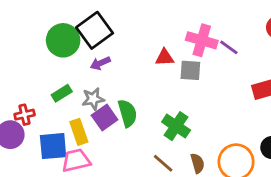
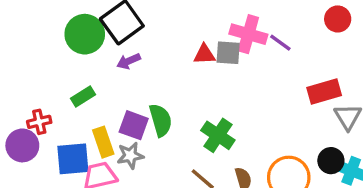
gray square: (190, 70) -> (228, 53), moved
gray star: (93, 99) -> (130, 156), moved
purple square: (105, 118) -> (134, 125), turned -35

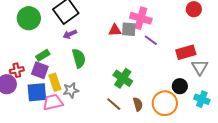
green circle: (85, 34) -> (29, 18), moved
purple line: (280, 43) -> (151, 40), moved
green semicircle: (161, 120) -> (79, 58), moved
purple square: (134, 125) -> (40, 70), moved
black circle: (331, 161) -> (180, 86), moved

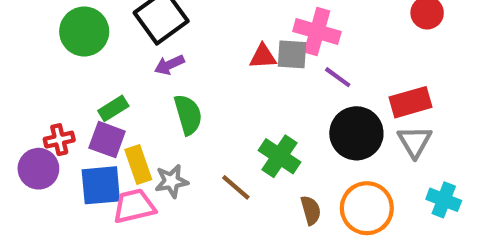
gray triangle: (200, 67) -> (415, 142), moved
black circle: (180, 86) -> (356, 133), moved, size x1.6
brown line: (114, 104) -> (236, 187), moved

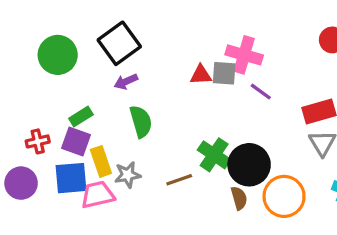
black circle: (356, 133) -> (249, 165), moved
purple circle: (38, 169) -> (21, 183), moved
brown line: (236, 187) -> (179, 180), turned -60

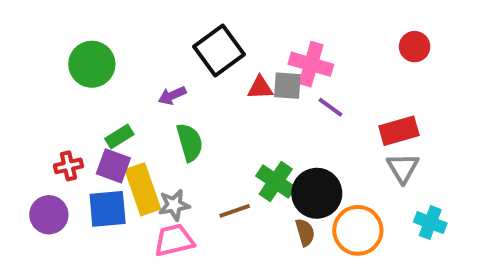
black square: (119, 43) -> (219, 50), moved
yellow rectangle: (101, 161) -> (143, 189), size x1.4
pink trapezoid: (98, 195) -> (174, 240), moved

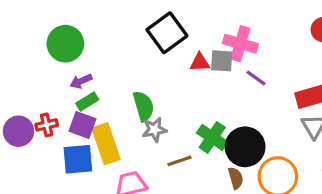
purple arrow: (172, 95) -> (81, 81), moved
gray star: (174, 205) -> (154, 130), moved
purple circle: (49, 215) -> (18, 131), moved

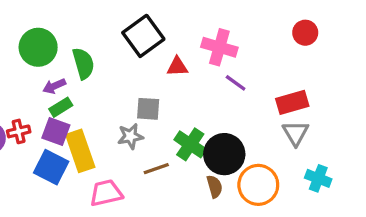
gray square: (222, 61) -> (148, 109), moved
green semicircle: (143, 106) -> (83, 63), moved
blue square: (78, 159) -> (51, 167), turned 32

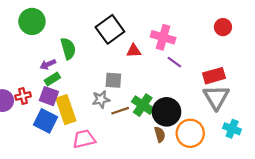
green circle: (38, 47) -> (32, 21), moved
gray triangle: (296, 133) -> (216, 97), size x1.4
brown line: (156, 169) -> (120, 111), moved

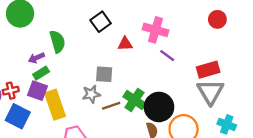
black square: (110, 29) -> (101, 22), size x0.7
blue square: (46, 121) -> (18, 116), moved

